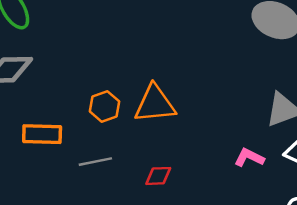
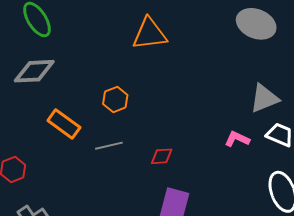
orange triangle: (155, 104) -> (150, 34), moved
orange rectangle: (42, 134) -> (64, 124), turned 36

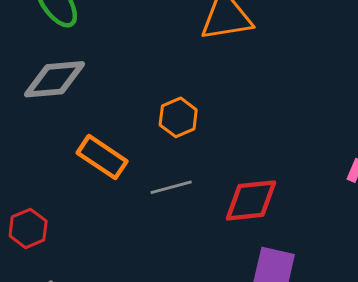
red diamond: (162, 156) -> (251, 200), size x1.6

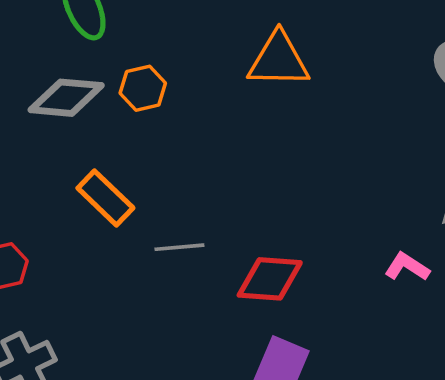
orange hexagon: (178, 117) -> (143, 88), moved

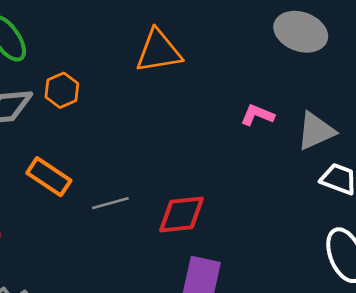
pink L-shape: (407, 267) -> (257, 115), moved

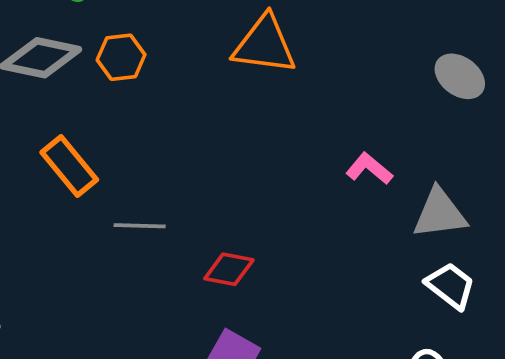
gray ellipse: (301, 32) -> (460, 76), size x0.7
red diamond: (182, 214) -> (229, 269), size x0.7

